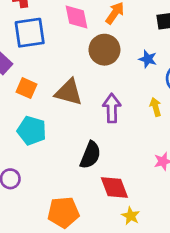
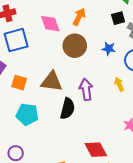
black semicircle: (90, 155) -> (67, 109), moved

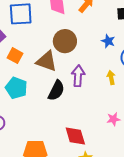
brown circle: (75, 46) -> (65, 41), moved

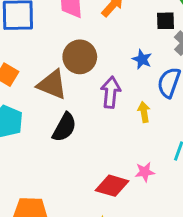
purple arrow: (78, 76) -> (111, 92), moved
red diamond: (75, 136) -> (112, 186), moved, turned -60

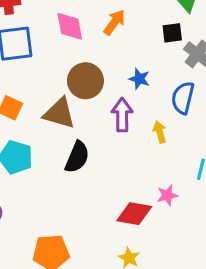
blue star: (142, 59) -> (139, 79), moved

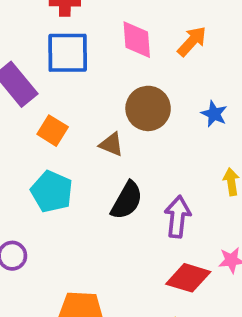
brown triangle: (59, 113) -> (111, 144), size x0.6
purple arrow: (122, 115) -> (178, 217), moved

